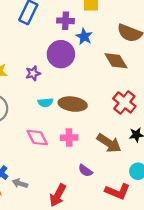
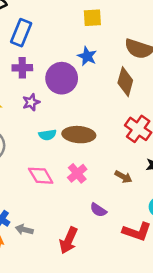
purple cross: (66, 21) -> (22, 68), moved
brown diamond: (116, 61) -> (125, 82), turned 50
pink cross: (69, 138) -> (77, 173), turned -35
brown arrow: (109, 143) -> (123, 177), size x0.6

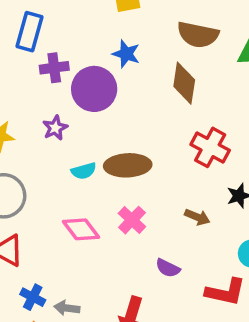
purple cross: (22, 68) -> (54, 68), moved

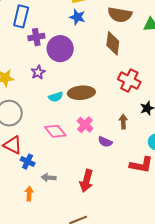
blue star: (126, 54) -> (77, 17), moved
brown arrow: (197, 217) -> (123, 122), turned -112
purple semicircle: (168, 268) -> (105, 142), moved
blue cross: (33, 297) -> (28, 162), moved

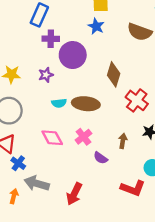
brown diamond: (113, 43) -> (114, 74), moved
gray arrow: (49, 178) -> (37, 183), size x1.6

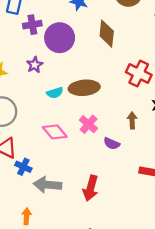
brown diamond: (114, 74) -> (107, 34), moved
orange arrow: (14, 196) -> (27, 216), moved

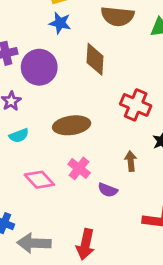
cyan semicircle: (55, 93) -> (19, 136), moved

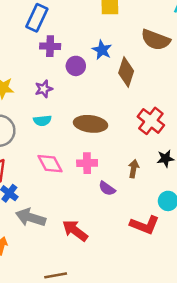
blue star: (60, 23) -> (102, 50), moved
purple circle: (39, 67) -> (76, 66), size x0.6
pink cross: (79, 168) -> (87, 163), turned 36
red arrow: (85, 244) -> (75, 231), turned 100

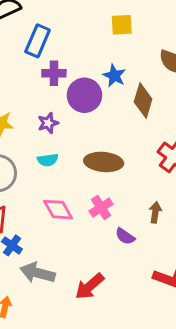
purple circle: (76, 66) -> (84, 95), size x1.5
pink cross: (87, 163) -> (101, 208), turned -30
red arrow: (75, 231) -> (90, 286), turned -76

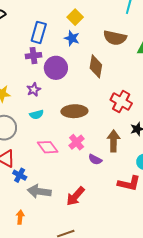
yellow square: (122, 25) -> (75, 17), turned -35
blue rectangle: (38, 41) -> (39, 32), moved
blue star: (114, 76) -> (72, 38), moved
brown arrow: (155, 212) -> (114, 141), size x1.5

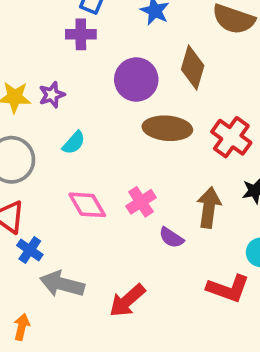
purple circle: (56, 68) -> (136, 79), moved
purple star: (34, 90) -> (52, 95), moved
brown ellipse: (74, 111) -> (167, 128), moved
cyan semicircle: (37, 115) -> (74, 143), turned -40

